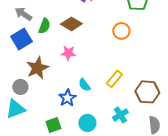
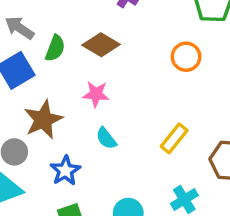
cyan semicircle: (84, 85) -> (106, 138), moved
blue star: (67, 98) -> (65, 171), moved

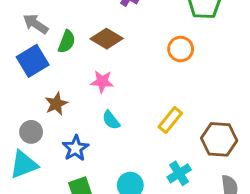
brown star: (43, 120) -> (56, 104), size x0.7

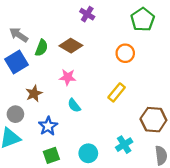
yellow rectangle: (170, 120) -> (117, 92), moved

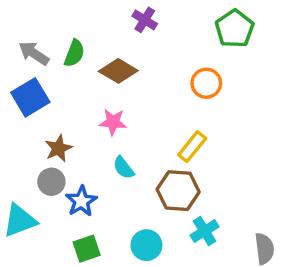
green semicircle: (42, 48) -> (74, 53), moved
gray circle: (15, 114) -> (51, 182), moved
brown hexagon: (153, 120) -> (178, 191), moved

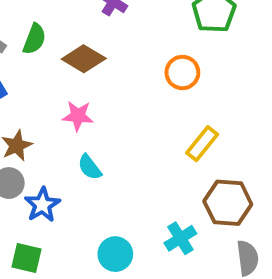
yellow rectangle: (192, 147) -> (202, 144), moved
brown hexagon: (178, 191) -> (228, 203), moved
green square: (87, 249) -> (27, 258), moved, turned 32

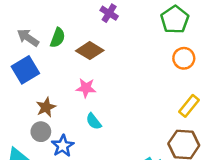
orange circle: (182, 73) -> (184, 58), moved
yellow rectangle: (202, 144) -> (189, 106), moved

